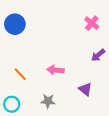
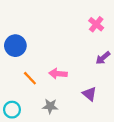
blue circle: (15, 24) -> (15, 46), moved
orange line: (20, 74) -> (30, 78), moved

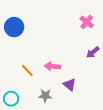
blue circle: (15, 46) -> (14, 27), moved
purple triangle: (89, 94) -> (70, 85), moved

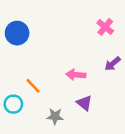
pink arrow: (52, 66) -> (76, 75), moved
cyan circle: (11, 99) -> (13, 104), moved

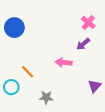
purple arrow: (113, 64) -> (83, 44), moved
purple triangle: (84, 103) -> (95, 86), moved, turned 32

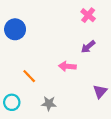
pink cross: (88, 22) -> (88, 15), moved
cyan circle: (11, 87) -> (12, 102), moved

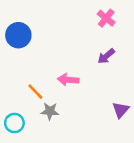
pink arrow: (67, 66) -> (68, 80), moved
gray star: (49, 103) -> (50, 111), moved

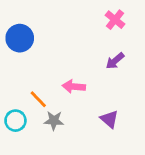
purple triangle: (121, 110) -> (109, 119), moved, turned -30
cyan circle: (14, 123) -> (15, 121), moved

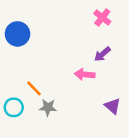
pink arrow: (74, 86) -> (85, 74), moved
purple triangle: (109, 119) -> (112, 106), moved

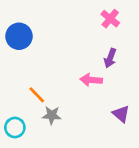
purple arrow: (102, 54) -> (110, 58), turned -30
cyan circle: (14, 107) -> (15, 128), moved

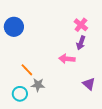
pink cross: (110, 19) -> (81, 25), moved
cyan circle: (15, 128) -> (20, 94), moved

